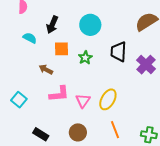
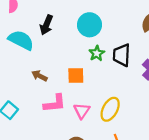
cyan semicircle: (30, 38) -> (21, 40), size x1.6
orange square: (61, 49) -> (76, 76), moved
green star: (85, 58) -> (97, 53), moved

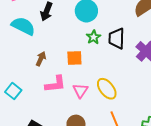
brown arrow: (39, 76) -> (41, 59), turned 88
yellow ellipse: (110, 109) -> (107, 89), turned -65

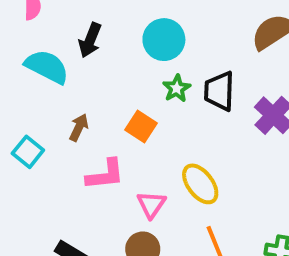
orange square: (74, 58) -> (141, 127), turned 35
cyan square: (13, 91) -> (28, 152), moved
pink triangle: (80, 91) -> (151, 204), moved

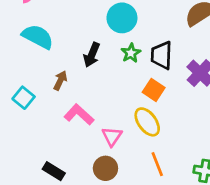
black arrow: (90, 40) -> (92, 55), moved
orange square: (141, 127) -> (154, 90), moved
pink L-shape: (105, 175) -> (79, 115), turned -132

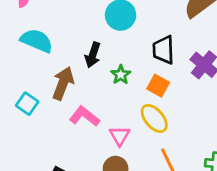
green star: (131, 53) -> (121, 75), moved
brown arrow: (60, 81) -> (63, 83), size x1.6

